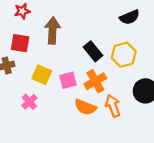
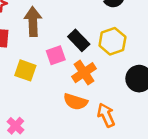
pink square: (68, 80) -> (56, 55), moved
pink cross: (29, 102) -> (16, 126), moved
orange arrow: (113, 106) -> (106, 115), moved

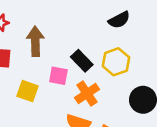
pink square: (56, 55) -> (58, 76), turned 30

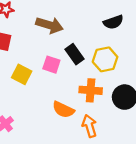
brown arrow: (35, 41) -> (50, 25), moved, turned 100
orange cross: (87, 93) -> (91, 90), moved, turned 30

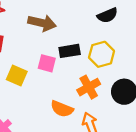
black rectangle: (74, 54) -> (70, 51), turned -60
orange cross: (91, 90) -> (89, 87), turned -30

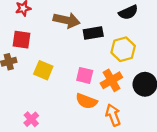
black rectangle: (70, 51) -> (93, 33), moved
pink square: (47, 63) -> (85, 75), moved

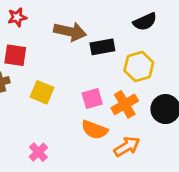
pink square: (85, 75) -> (92, 98), turned -30
orange arrow: (113, 115) -> (127, 147), turned 80
pink cross: (31, 119) -> (38, 152), moved

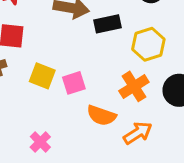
pink square: (92, 98) -> (74, 83), moved

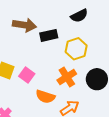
pink square: (74, 83) -> (27, 75), turned -35

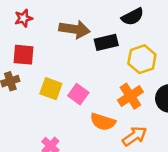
black semicircle: (79, 16) -> (133, 17), moved

